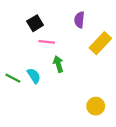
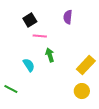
yellow rectangle: (100, 43) -> (86, 65), moved
green line: (13, 78) -> (11, 89), moved

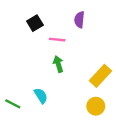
pink line: (40, 36) -> (57, 40), moved
cyan semicircle: (29, 65) -> (41, 96), moved

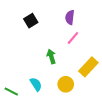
pink line: (57, 40) -> (73, 38), moved, turned -56
yellow circle: (96, 106) -> (66, 84), moved

